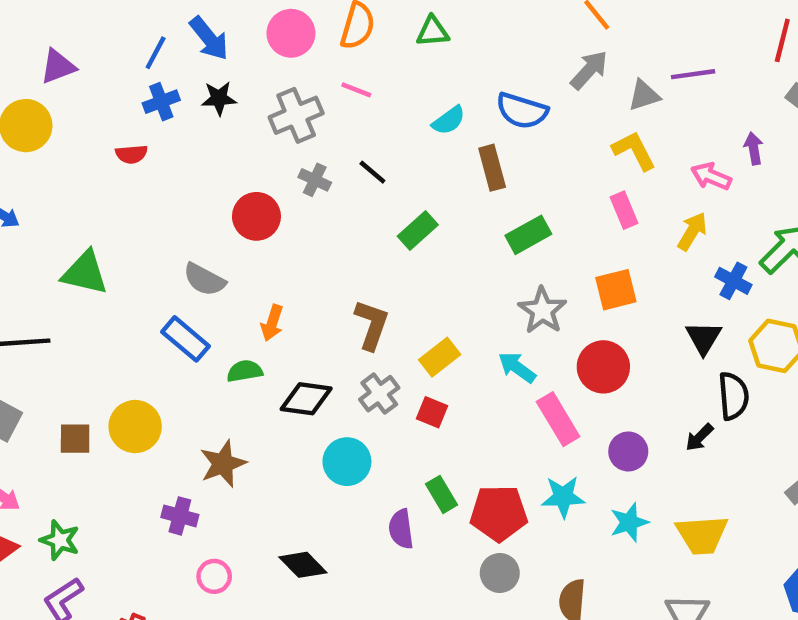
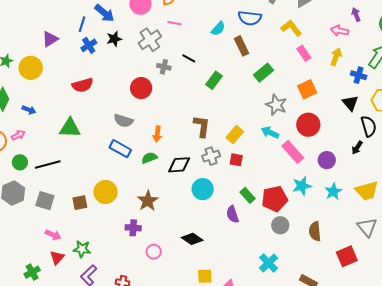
purple triangle: (58, 66) -> (50, 39), moved
yellow L-shape: (634, 151) -> (291, 28), moved
red semicircle: (131, 154) -> (83, 85), moved, size x1.5
gray cross: (379, 394) -> (211, 156), turned 30

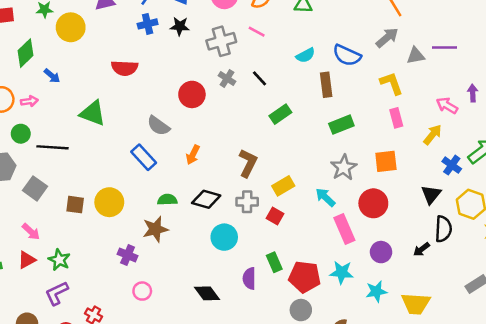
green semicircle: (149, 158) -> (167, 200), moved
black diamond: (192, 239) -> (207, 293), moved

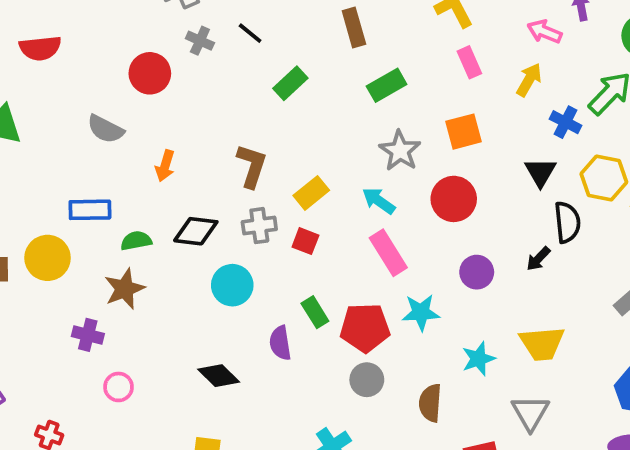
blue rectangle: (144, 157) -> (90, 210), moved, turned -40
pink rectangle: (344, 229) -> (388, 253), moved
cyan star: (376, 291) -> (478, 359), moved

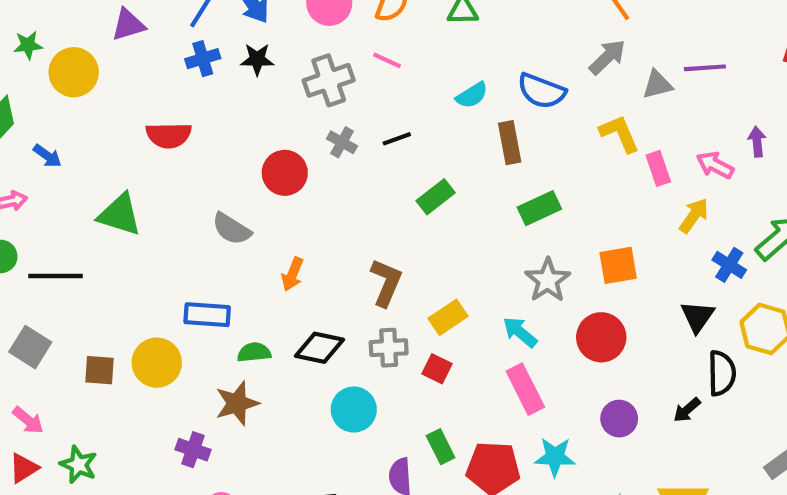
black line: (250, 33) -> (397, 139), turned -64
pink rectangle: (469, 62) -> (658, 168), moved

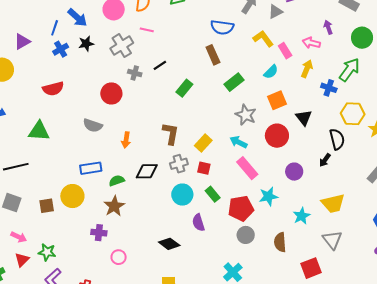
cyan semicircle: (472, 95) -> (271, 72), moved
black triangle: (697, 317) -> (304, 118), moved
cyan circle: (354, 410) -> (182, 195), moved
green rectangle: (441, 447) -> (213, 194), moved

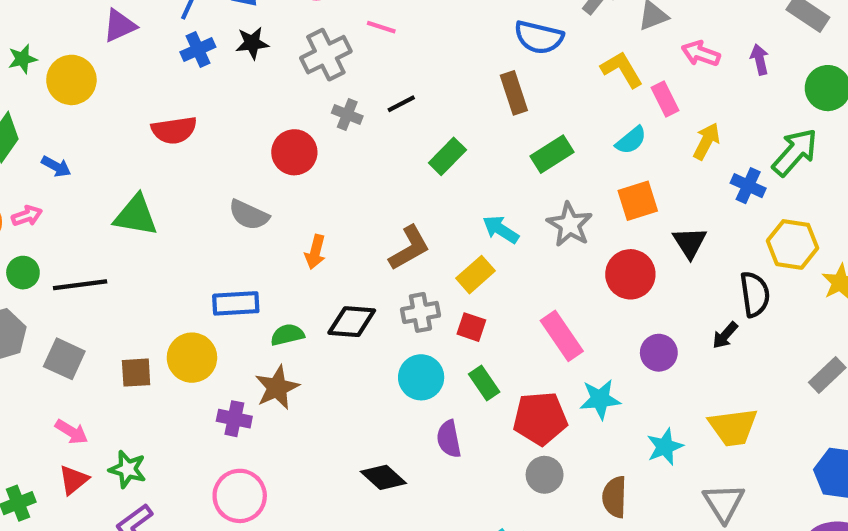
pink arrow: (311, 43) -> (701, 54), moved
brown L-shape: (171, 134) -> (409, 248), turned 45
cyan arrow: (238, 142) -> (501, 229), moved
purple cross: (99, 233) -> (234, 419), moved
pink circle: (119, 257) -> (240, 496), moved, size x1.6

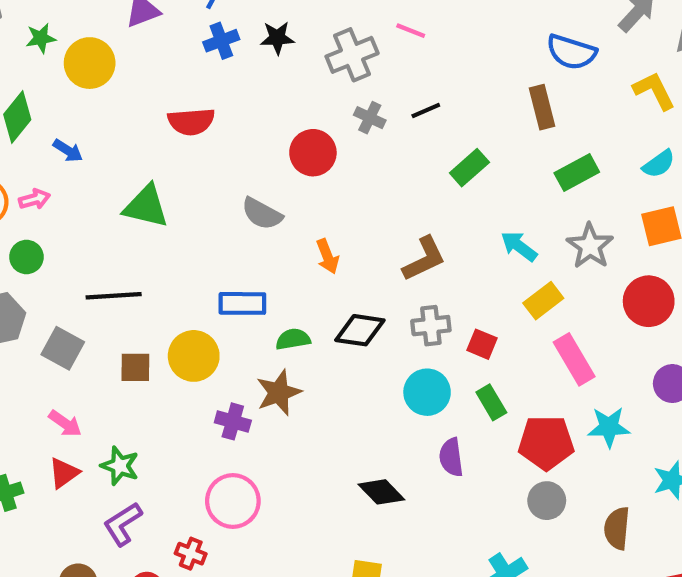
orange arrow: (315, 252) -> (327, 256), turned -40
yellow rectangle: (475, 275) -> (543, 301), moved
black line: (80, 285) -> (114, 296), moved

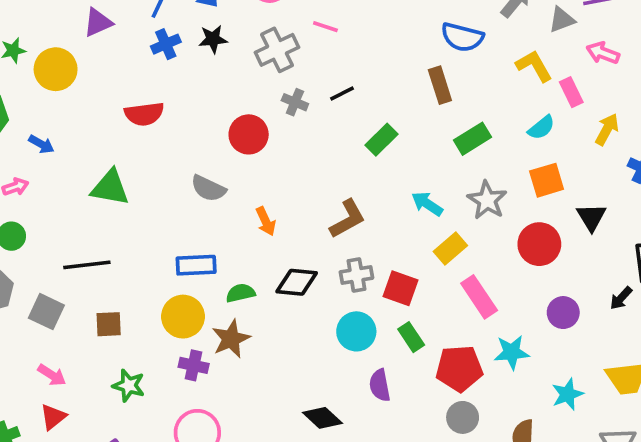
red square: (482, 344) -> (401, 288), size x1.4
yellow circle: (194, 356) -> (183, 317), moved
green star: (120, 466) -> (129, 385), moved

